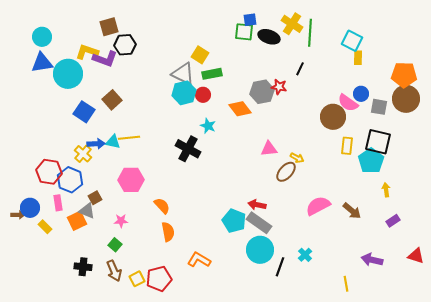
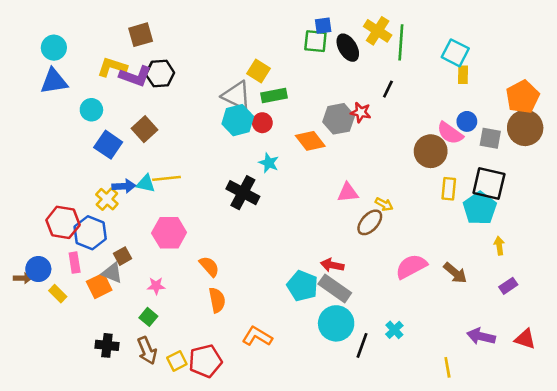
black ellipse: (269, 37) -> (348, 48), turned 40
black hexagon: (125, 45) -> (160, 74), moved
cyan circle: (68, 74) -> (91, 110), moved, size x0.6
orange pentagon: (404, 75) -> (523, 97), turned -30
red triangle: (416, 256) -> (525, 339), moved

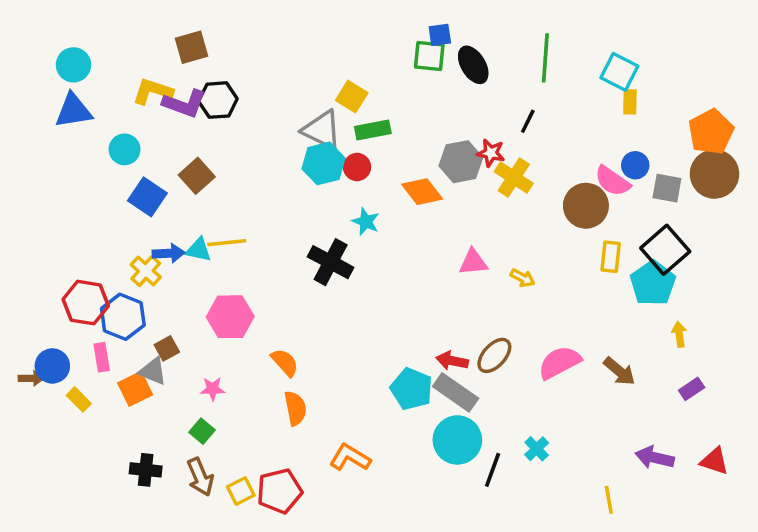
yellow cross: (378, 31) -> (514, 178), moved
black square: (489, 184) -> (665, 250), turned 36
brown ellipse: (370, 222) -> (494, 355), moved

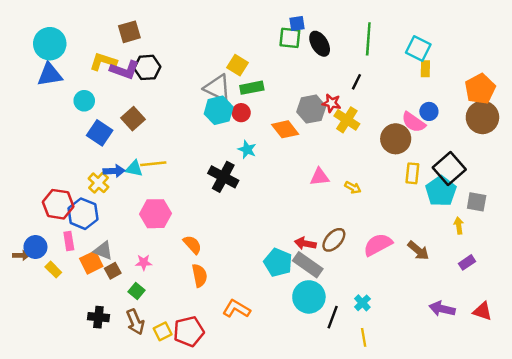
cyan circle: (73, 65) -> (50, 44), size x1.4
gray square: (667, 188) -> (477, 202), moved
brown square: (167, 348) -> (113, 271), moved
yellow line: (609, 500) -> (364, 337), moved

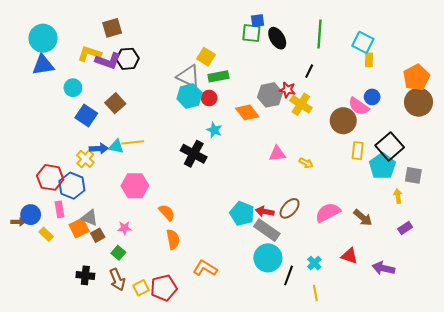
cyan pentagon: (278, 262) -> (242, 214), moved
red triangle: (482, 311) -> (349, 256), moved

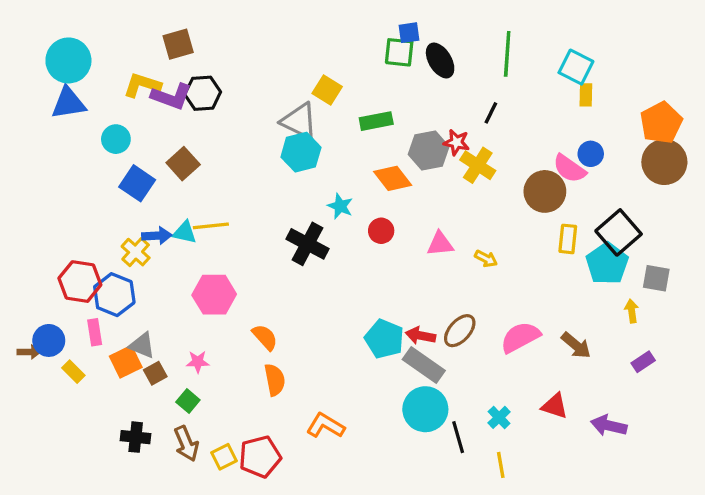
green rectangle: (218, 76) -> (376, 121), moved
red circle: (209, 98) -> (381, 231), moved
black line: (289, 275) -> (458, 437), turned -36

